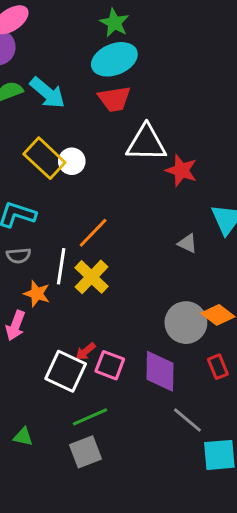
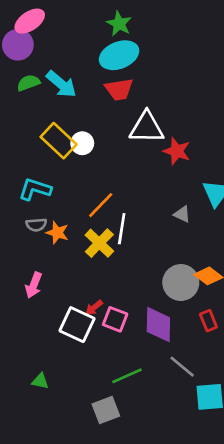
white line: (61, 266) -> (122, 229), moved
orange star: (37, 294) -> (57, 233), moved
green line: (90, 417) -> (127, 376), moved
gray square: (85, 452) -> (106, 410), moved

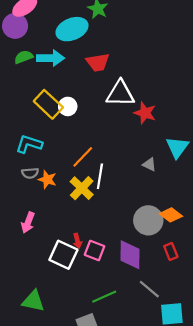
cyan ellipse: (119, 55) -> (72, 29), moved
cyan arrow: (61, 84) -> (51, 58), turned -40
red arrow: (94, 307) -> (77, 241), turned -64
green triangle: (40, 381) -> (33, 301), size x1.6

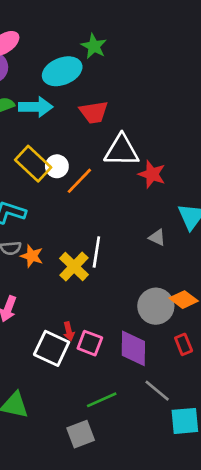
orange line: (83, 157) -> (79, 181), moved

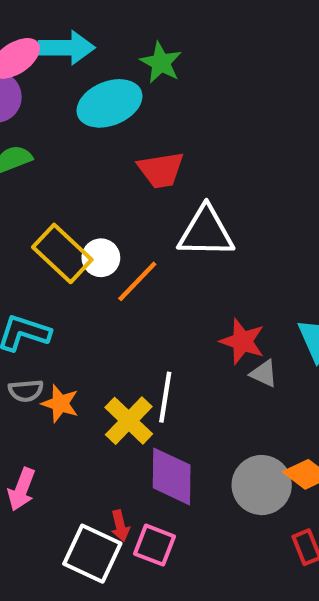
cyan arrow: (36, 107) -> (67, 48), moved
red star: (152, 174) -> (242, 341), moved
purple diamond: (133, 348) -> (172, 476), moved

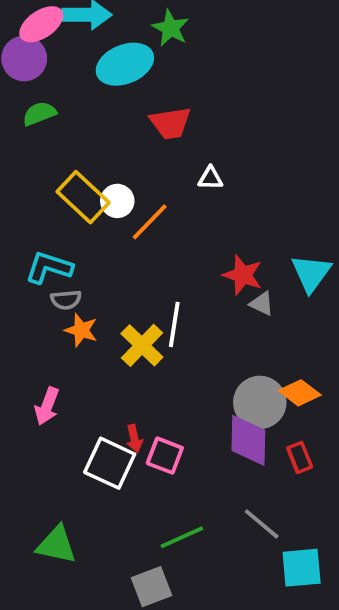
white triangle: (206, 232) -> (210, 178), size x0.5
gray semicircle: (26, 391) -> (66, 300), moved
purple diamond: (172, 476) -> (248, 440), moved

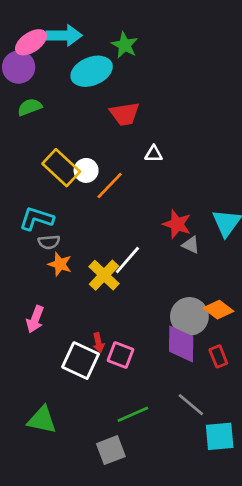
white line: (174, 324) -> (127, 260), turned 32

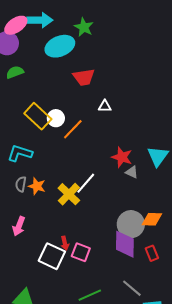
gray semicircle: (49, 242) -> (21, 184), moved, turned 105
orange diamond: (218, 310) -> (152, 219), turned -35

